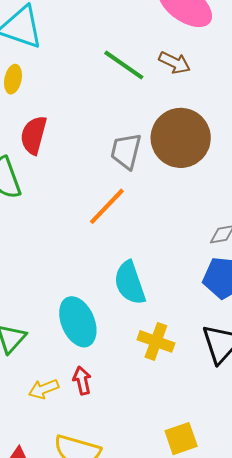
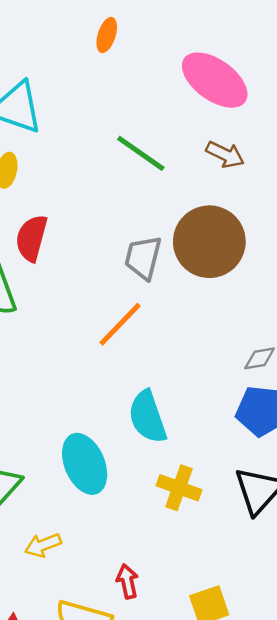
brown arrow: (175, 63) -> (225, 154), moved
red arrow: (82, 381) -> (127, 581), moved

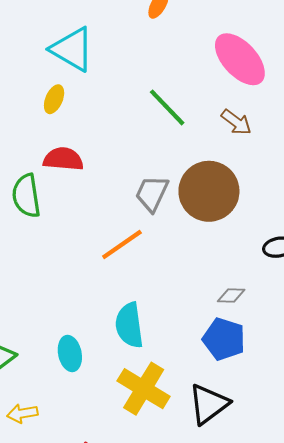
red semicircle: (32, 238) -> (63, 159), turned 69
cyan ellipse: (85, 464) -> (70, 354), size x0.7
yellow cross: (179, 488) -> (144, 389), size x1.4

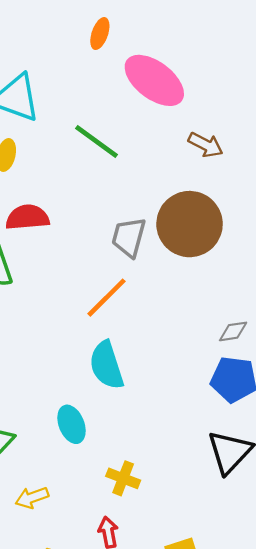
pink ellipse: (240, 59) -> (154, 80), moved
green line: (167, 107) -> (97, 142), moved
cyan semicircle: (129, 325) -> (107, 365), moved
yellow cross: (144, 389) -> (123, 478), moved, size x0.6

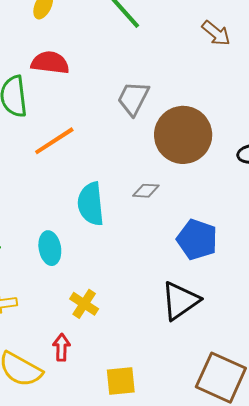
brown circle: (190, 224) -> (183, 135), moved
orange line: (106, 298) -> (54, 141), moved
gray diamond: (233, 331) -> (146, 191), moved

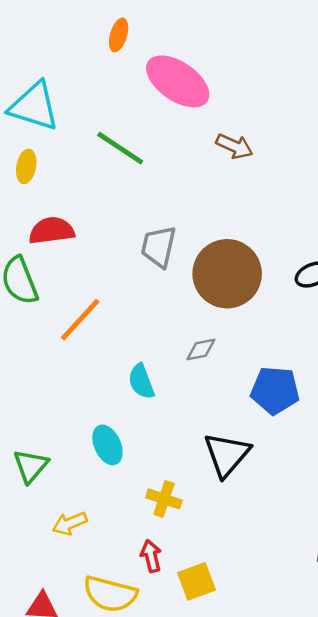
cyan semicircle: (91, 204) -> (141, 381), size x0.7
black triangle: (180, 301) -> (227, 455), moved
yellow square: (121, 381) -> (197, 581), moved

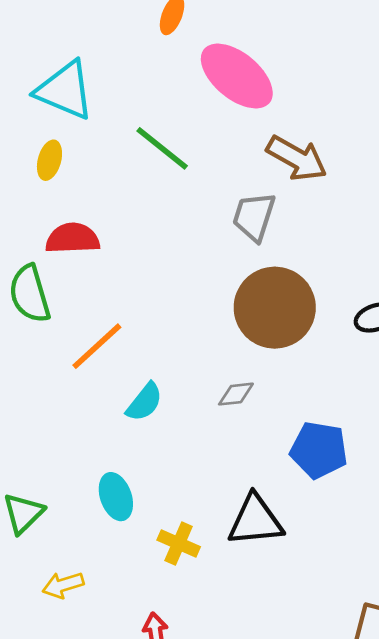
brown arrow: (234, 146) -> (297, 158), size x1.4
gray trapezoid: (158, 247) -> (254, 217), moved
cyan semicircle: (141, 381) -> (144, 402), moved, turned -126
black triangle: (227, 455) -> (255, 520), turned 39
yellow cross: (164, 499) -> (179, 543), moved

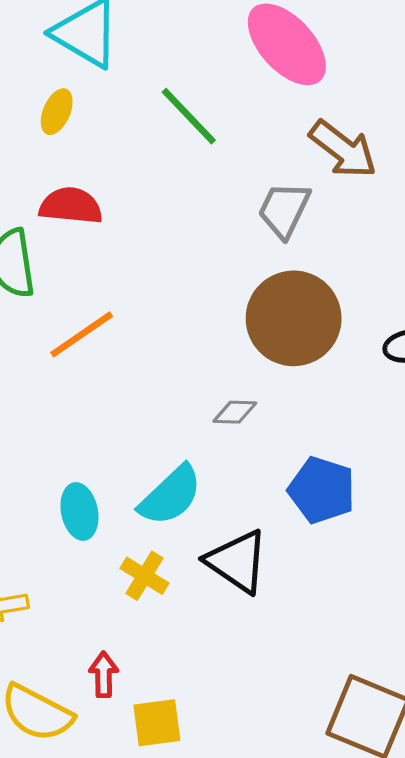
cyan semicircle: (144, 402) -> (170, 495), moved, size x1.4
black triangle: (255, 520) -> (237, 561), turned 32

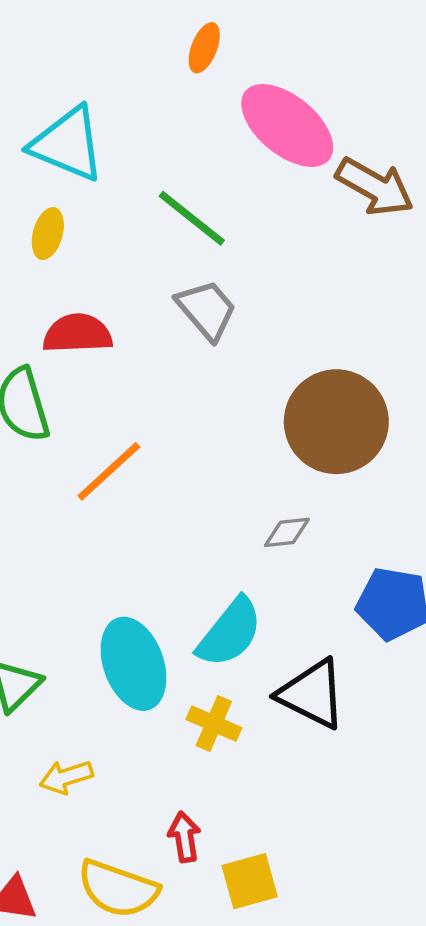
brown arrow: (343, 149) -> (375, 187), moved
gray trapezoid: (284, 210) -> (207, 310), moved, turned 122
cyan ellipse: (79, 511) -> (133, 664), size x1.5

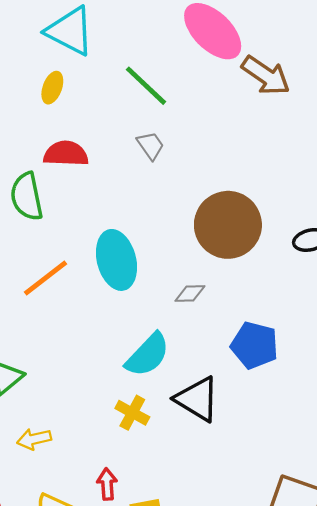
gray trapezoid: (207, 310) -> (151, 146), size x0.7
orange line: (109, 471) -> (46, 278), moved
cyan ellipse: (133, 664) -> (116, 260), moved

